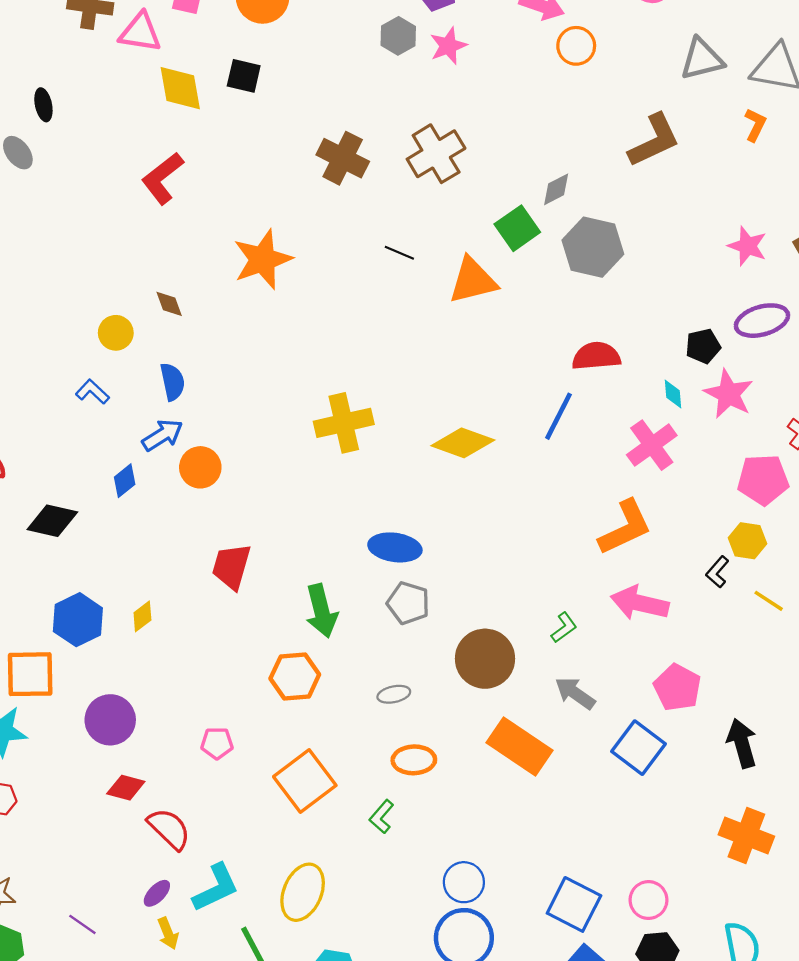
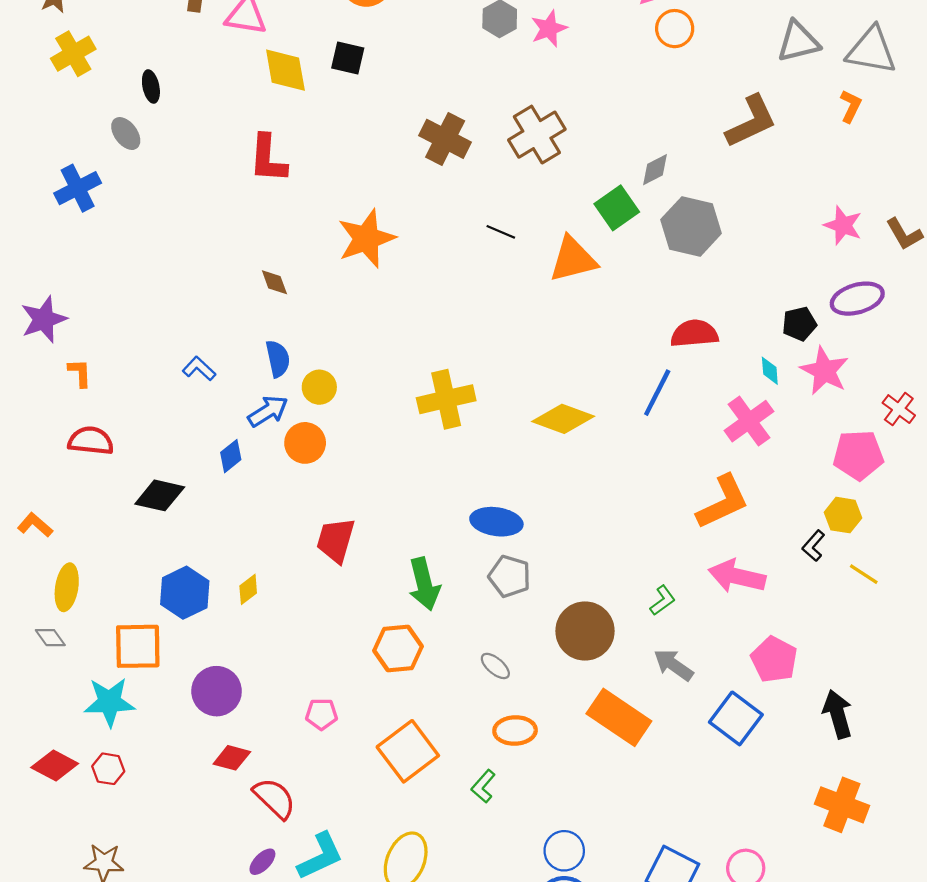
red L-shape: (162, 178) -> (268, 159), turned -48
yellow circle: (116, 333) -> (319, 387), moved
gray ellipse: (394, 694) -> (495, 666), turned 52

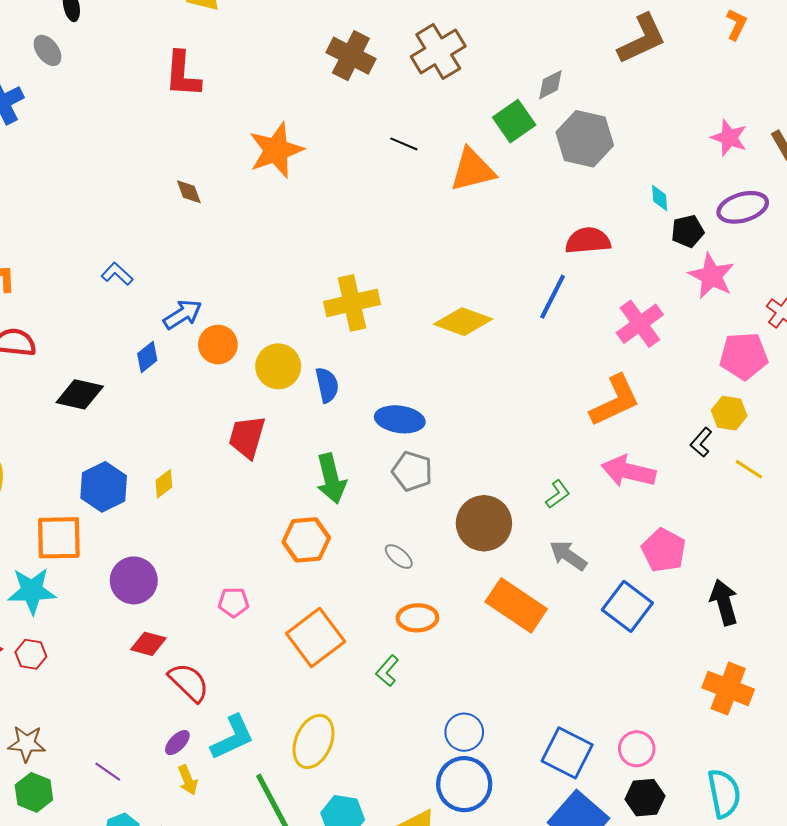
blue semicircle: (278, 359) -> (327, 385), moved
cyan diamond: (770, 371) -> (660, 198), moved
yellow circle: (319, 387) -> (278, 366), moved, size x1.4

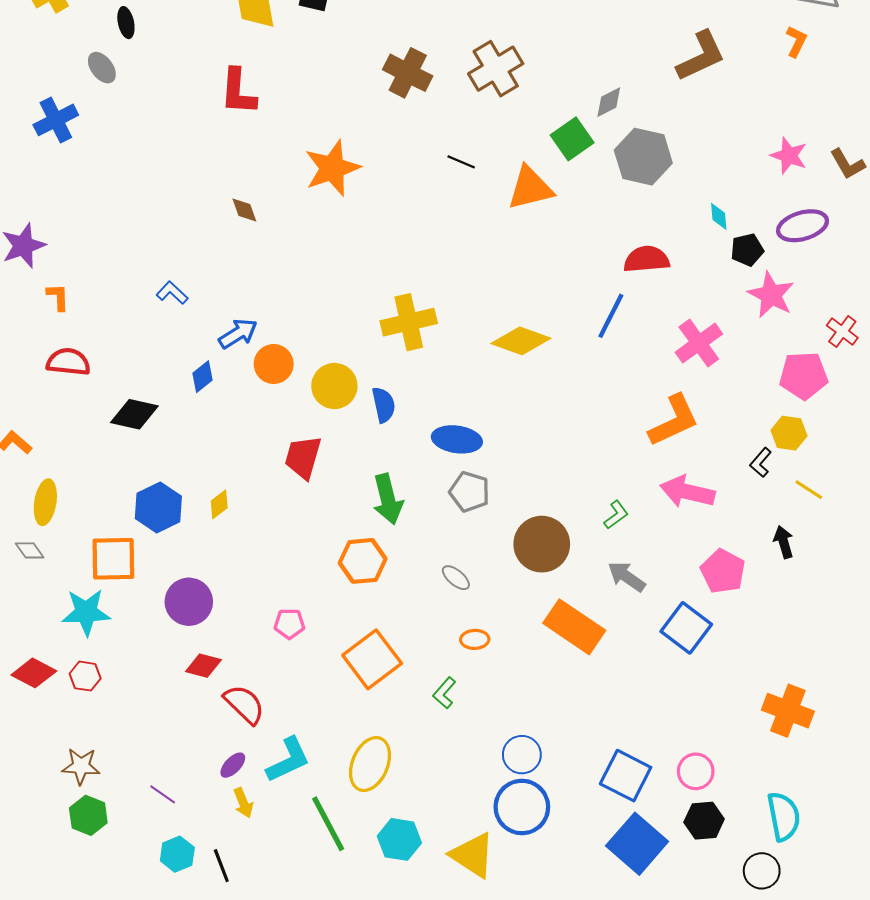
black arrow: (724, 602) -> (784, 542), moved, size x0.7
orange ellipse: (417, 618) -> (475, 639), size x0.7

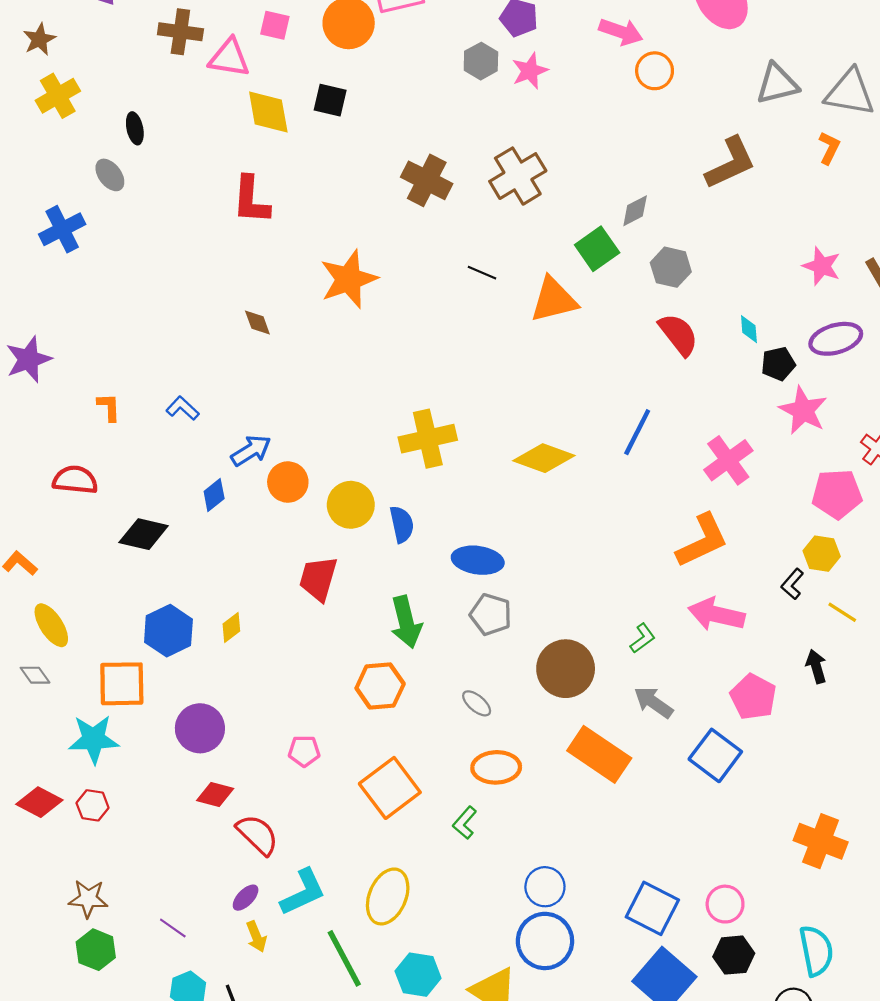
gray hexagon: (643, 157) -> (671, 267), size x0.7
red semicircle: (646, 259) -> (678, 334), moved, turned 57
orange L-shape: (58, 297) -> (109, 407), moved
yellow ellipse: (45, 502) -> (51, 625), turned -42
orange ellipse: (475, 639) -> (496, 767), size x1.6

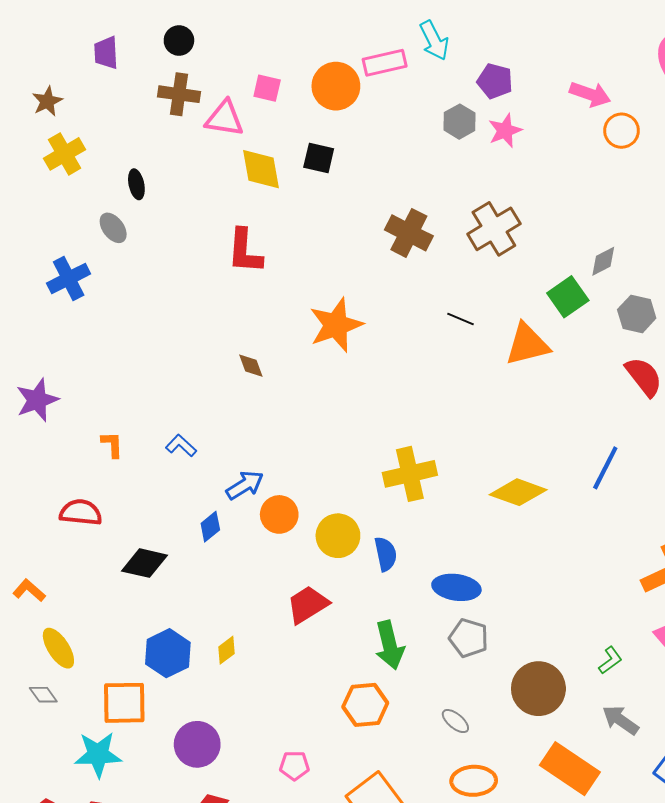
red trapezoid: (318, 579) -> (308, 605), turned 42

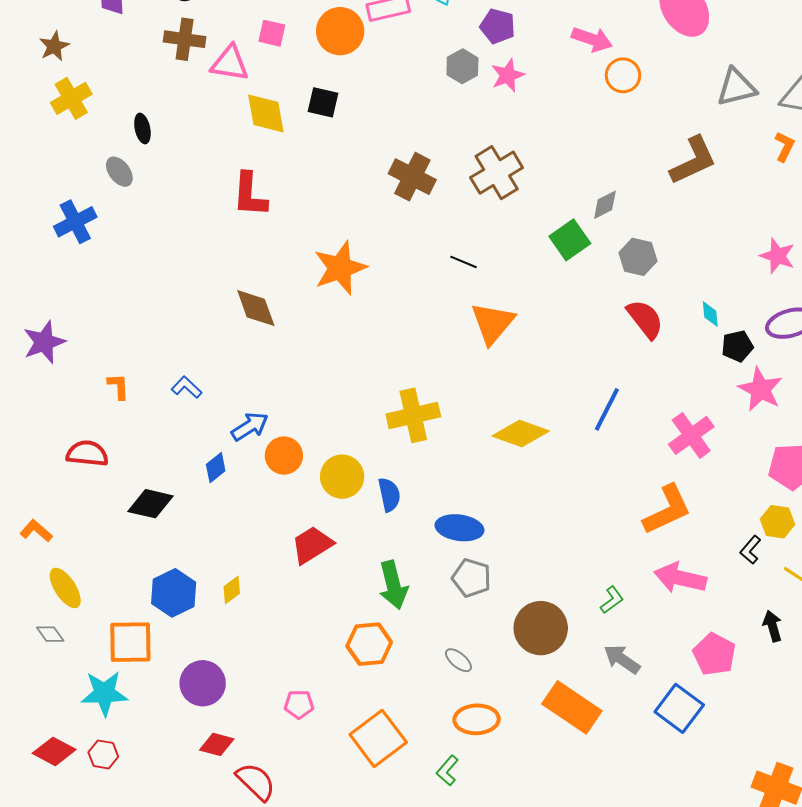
orange triangle: (527, 344) -> (493, 323), moved, turned -36
brown diamond: (251, 366) -> (256, 308), size x1.6

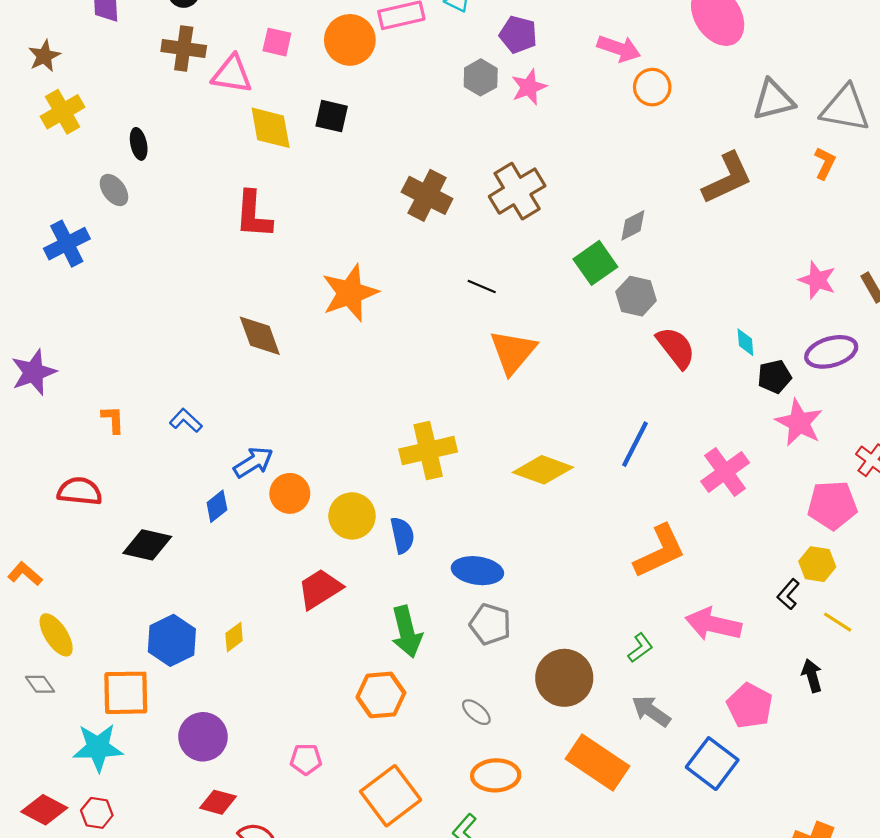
gray hexagon: (638, 257) -> (636, 296), moved
orange L-shape: (667, 510) -> (660, 551), moved

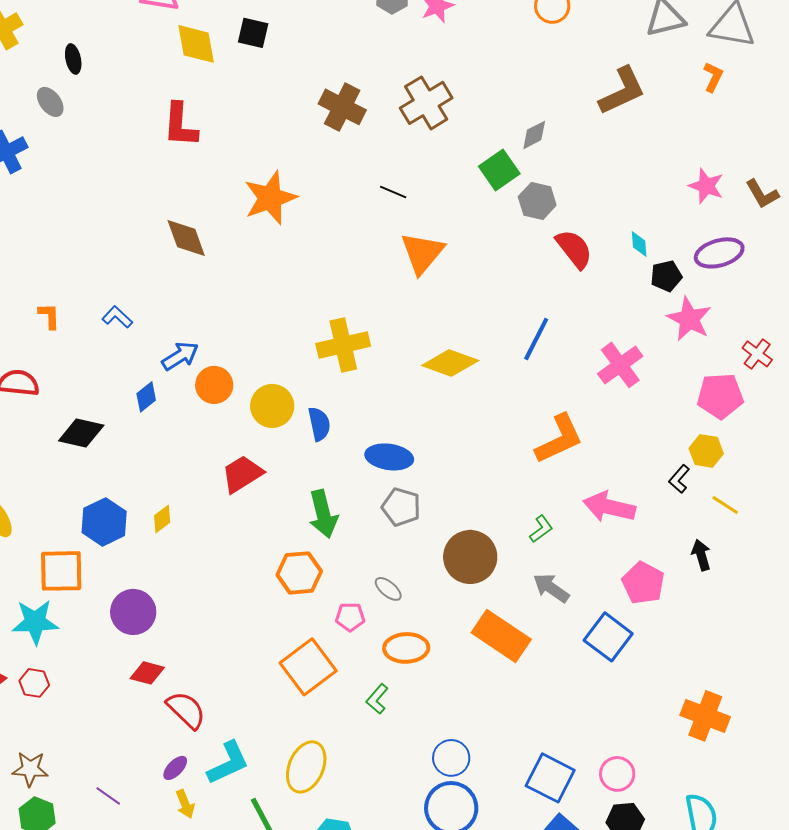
pink pentagon: (306, 759) -> (350, 617), moved

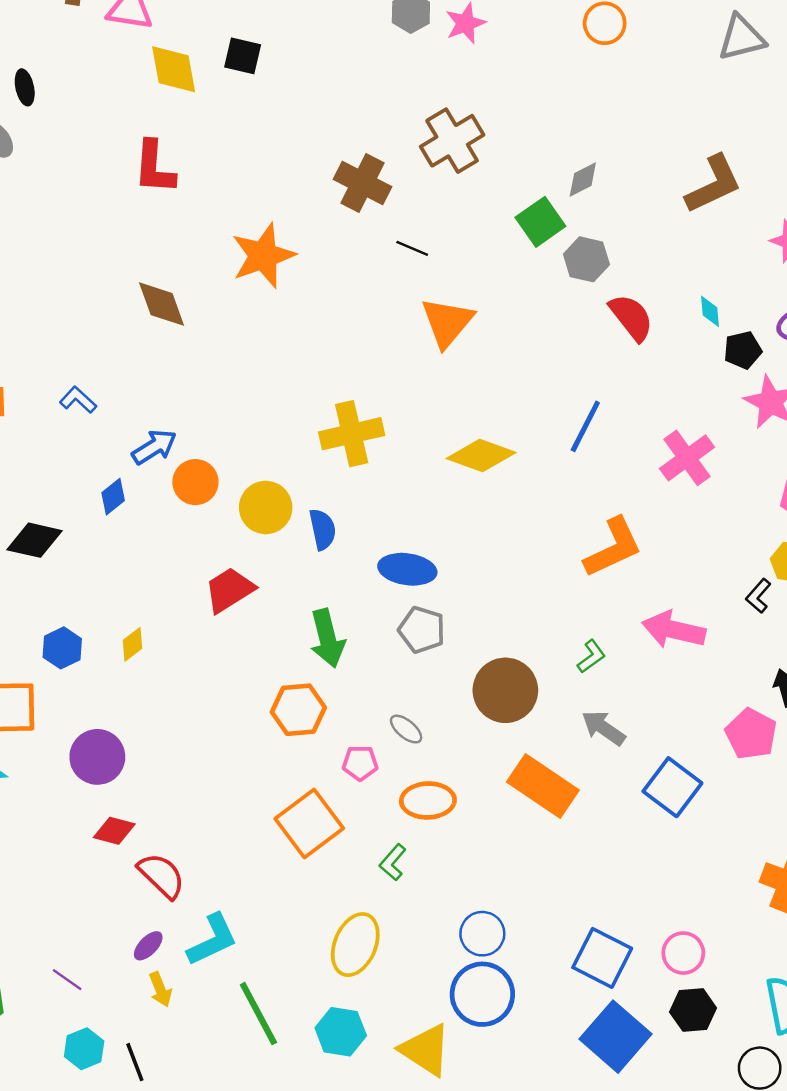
brown L-shape: (622, 91) -> (714, 184), moved
brown cross: (342, 107) -> (363, 183), moved
blue hexagon: (104, 522) -> (62, 648), size x0.7
pink pentagon: (643, 583) -> (751, 734), moved
yellow ellipse: (306, 767) -> (355, 945), moved

